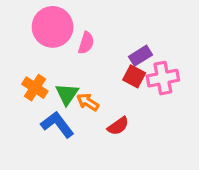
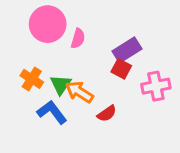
purple rectangle: (140, 56) -> (127, 50), size x1.4
pink cross: (163, 78) -> (156, 86), moved
orange arrow: (88, 102) -> (79, 92), size x1.4

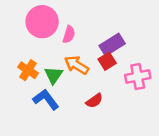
red square: (121, 69) -> (107, 61), turned 30
orange arrow: (79, 92) -> (76, 65), moved

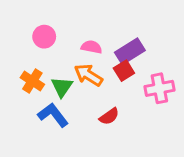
pink circle: (42, 22) -> (44, 37), moved, size x0.6
pink semicircle: (69, 34) -> (91, 47), moved, turned -96

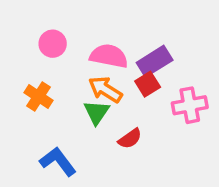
pink semicircle: (91, 47) -> (109, 56), size x1.5
green triangle: (62, 87) -> (97, 112), moved
blue L-shape: (53, 115) -> (58, 161), moved

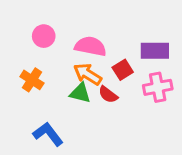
purple rectangle: (155, 61) -> (155, 51), moved, turned 32
green triangle: (97, 112) -> (80, 93), turned -50
red semicircle: (130, 139) -> (108, 95), moved, turned 72

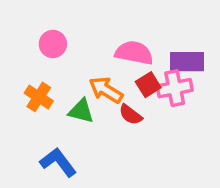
pink semicircle: (90, 46) -> (134, 53), moved
pink cross: (158, 87) -> (175, 88), moved
green triangle: (80, 93) -> (81, 111), moved

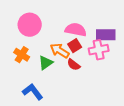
pink circle: (53, 44) -> (30, 25), size x1.5
red square: (148, 85) -> (75, 46), moved
green triangle: (81, 111) -> (46, 63), turned -49

